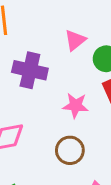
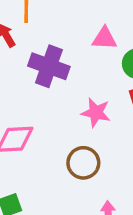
pink triangle: (75, 40) -> (104, 38), turned 35

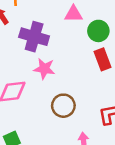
pink star: (96, 113) -> (44, 69), moved

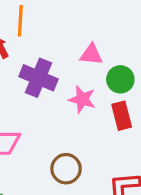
pink star: (44, 69) -> (82, 99), moved

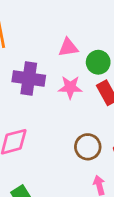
brown circle: (66, 169) -> (88, 147), moved

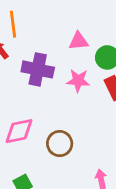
brown circle: (88, 147) -> (60, 144), moved

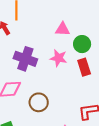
purple cross: (38, 69) -> (25, 59), moved

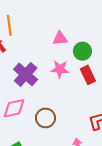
purple cross: (25, 59) -> (26, 74), turned 30

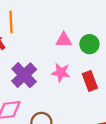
green circle: (82, 51) -> (89, 44), moved

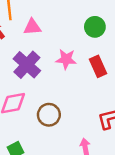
pink triangle: (64, 40) -> (32, 27), moved

